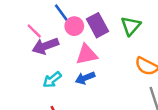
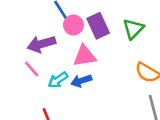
pink line: (34, 31) -> (32, 69), moved
cyan arrow: (52, 80) -> (58, 80), moved

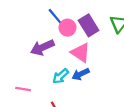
pink triangle: (85, 56) -> (81, 53), turned 50
pink line: (32, 69) -> (23, 89), moved, turned -32

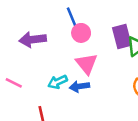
purple rectangle: (89, 25) -> (122, 36), moved
purple arrow: (42, 47) -> (33, 40), moved

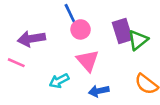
pink line: (14, 83) -> (16, 63), moved
blue arrow: (79, 86) -> (99, 91), moved

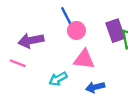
pink triangle: (88, 61) -> (84, 59), turned -40

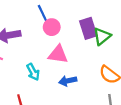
cyan arrow: (58, 79) -> (33, 72), turned -91

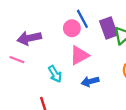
blue line: (43, 14) -> (82, 19), moved
pink triangle: (58, 54) -> (79, 55), turned -35

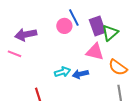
pink triangle: (79, 55) -> (95, 52), moved, turned 42
cyan arrow: (55, 74) -> (62, 72), moved, turned -77

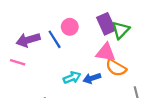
blue line: (74, 18) -> (55, 39), moved
orange semicircle: (118, 67) -> (116, 68), moved

